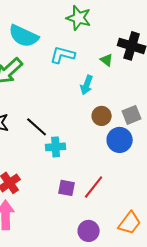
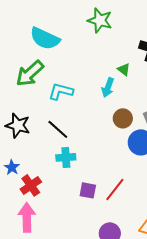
cyan L-shape: (63, 55) -> (61, 91), moved
green triangle: (107, 60) -> (124, 69), moved
cyan cross: (56, 147) -> (66, 157), moved

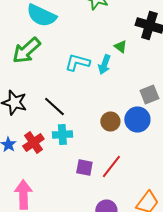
cyan L-shape: (61, 91) -> (77, 62), moved
brown circle: (123, 118) -> (110, 122), moved
red cross: (31, 185) -> (33, 142), moved

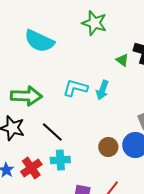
green triangle: (120, 46) -> (122, 60), moved
green arrow: (26, 50) -> (26, 96), moved, turned -136

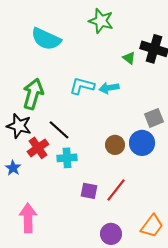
cyan arrow: (102, 90) -> (109, 88), turned 60
green arrow: (26, 96) -> (33, 94), turned -76
red cross: (31, 168) -> (38, 148), moved

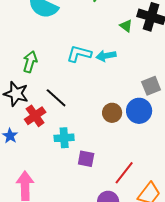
green arrow: (33, 94) -> (30, 62), size x0.7
cyan cross: (67, 158) -> (64, 138), moved
red line: (116, 190) -> (124, 173), moved

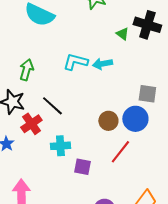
gray square: (151, 86) -> (147, 94), turned 30
red line: (124, 173) -> (120, 152), moved

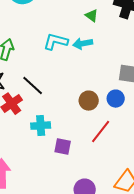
green triangle: (122, 34) -> (92, 16), moved
blue circle: (135, 119) -> (116, 99), size x0.7

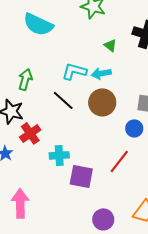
black line: (33, 86) -> (63, 100), moved
brown circle: (89, 101) -> (102, 102), moved, size x1.4
purple square: (63, 147) -> (81, 176), size x1.4

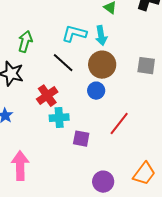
cyan arrow: (101, 73) -> (101, 36), turned -90
blue circle: (134, 128) -> (96, 91), moved
red cross: (30, 133) -> (47, 96), moved
purple square: (81, 176) -> (81, 139), size x0.7

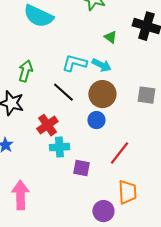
cyan arrow: (101, 36) -> (101, 65), turned -54
orange trapezoid: (144, 174) -> (127, 192), moved, turned -40

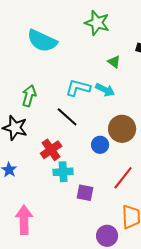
brown circle: (102, 94) -> (122, 129), moved

